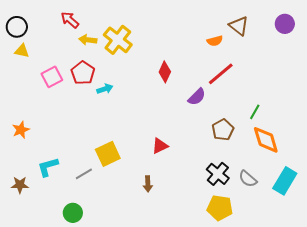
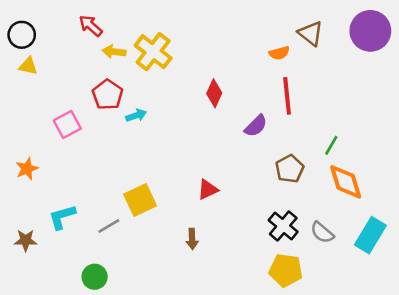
purple circle: (285, 24) -> (370, 31), size x1.6
red line: (221, 74) -> (287, 96), turned -56
pink square: (52, 77) -> (67, 125), moved

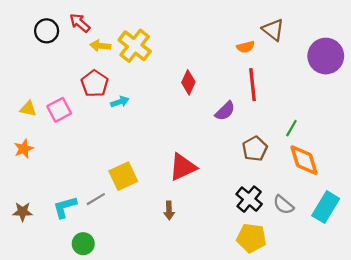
purple circle: (370, 31) -> (326, 56), moved
black circle: (22, 35) -> (47, 31), moved
yellow triangle: (28, 66) -> (28, 109), moved
red triangle: (208, 190) -> (183, 167), size x1.5
cyan L-shape: (62, 217) -> (65, 207), moved

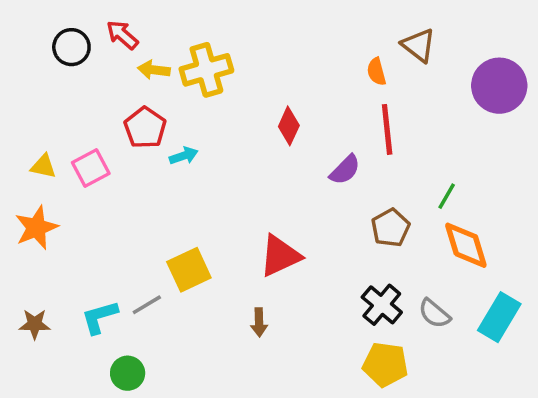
yellow cross: (135, 46) -> (206, 70), turned 36
orange semicircle: (246, 47) -> (377, 72), turned 90
orange star: (24, 149) -> (36, 228), size x1.4

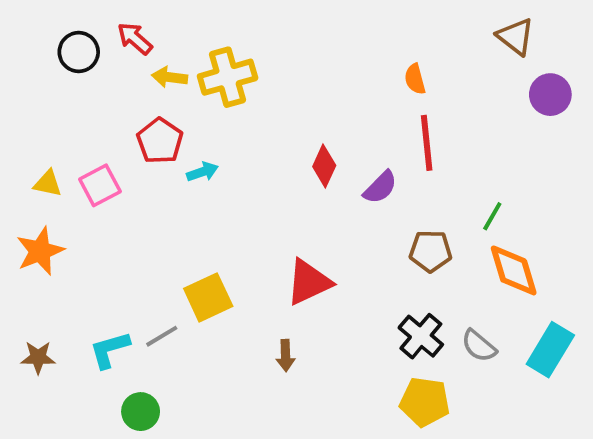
brown triangle: (419, 45) -> (516, 37), moved
purple circle: (499, 86) -> (550, 95), size x0.7
red diamond: (289, 126) -> (324, 166), moved
brown pentagon: (391, 228) -> (430, 251), turned 30

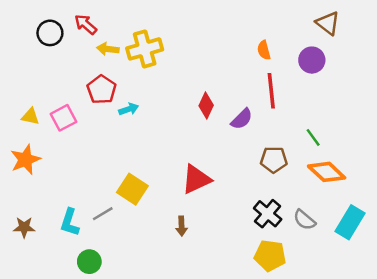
purple circle: (550, 95) -> (312, 60), moved
green line: (492, 216) -> (313, 137), turned -66
orange diamond: (514, 270) -> (327, 172), turned -30
yellow square: (208, 297) -> (132, 189), turned -32
cyan L-shape: (110, 350) -> (70, 222), turned -56

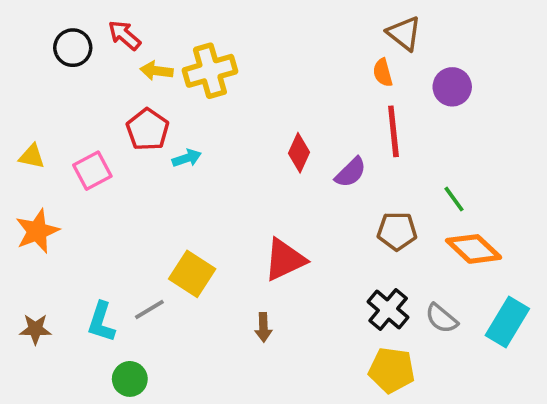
brown triangle: (328, 23) -> (404, 33), moved
yellow triangle: (30, 117) -> (32, 156), moved

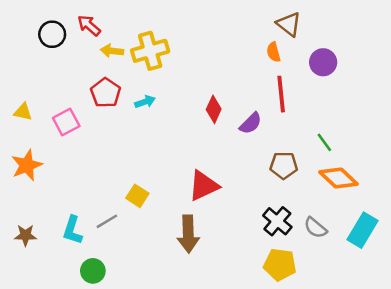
cyan arrow: (187, 158) -> (145, 102), moved
yellow square: (192, 274) -> (137, 196), size x0.7
brown arrow: (263, 327) -> (188, 234), size x1.8

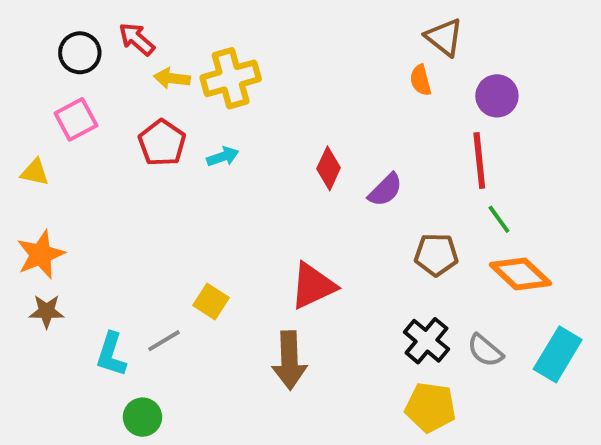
red line: (281, 94) -> (479, 161), moved
pink square: (66, 122) -> (76, 119), moved
brown star: (25, 235) -> (47, 311), moved

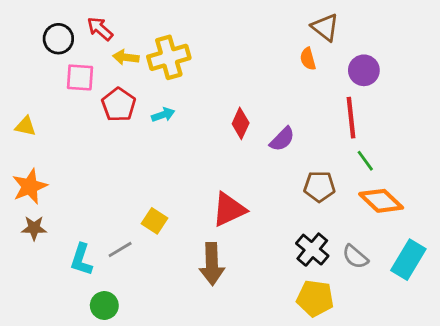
pink square: (76, 119) -> (80, 77), moved, turned 32

